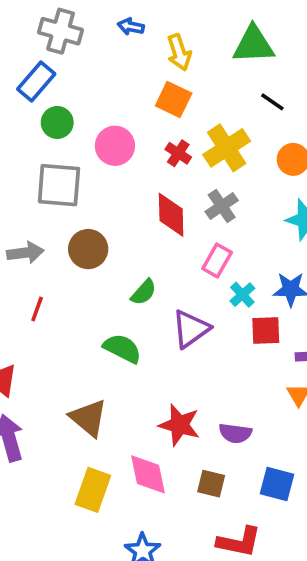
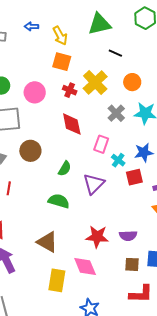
gray cross: (222, 206) -> (116, 113), moved
brown square: (211, 484) -> (132, 264), moved

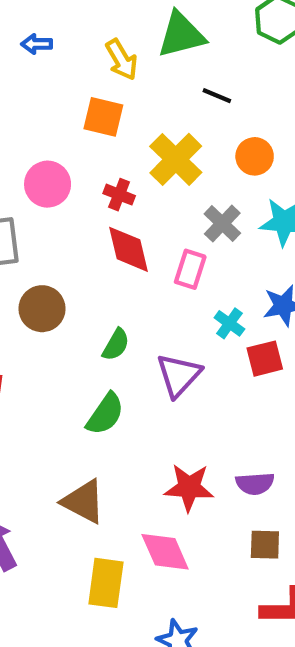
yellow arrow: (60, 36) -> (122, 60), moved
red cross: (70, 90) -> (119, 195), moved
pink rectangle: (101, 144) -> (190, 269), moved
green semicircle: (59, 201) -> (105, 414), turned 110

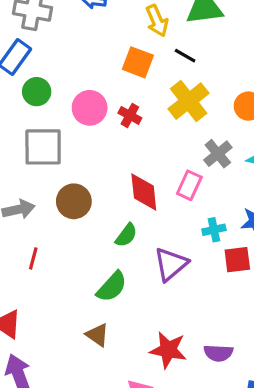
black line: (217, 96) -> (185, 56), moved
red cross: (119, 195) -> (130, 115), moved
red diamond: (128, 249) -> (144, 192), moved
cyan cross: (229, 323) -> (214, 230), turned 35
brown triangle: (83, 502) -> (97, 335), moved, size x0.7

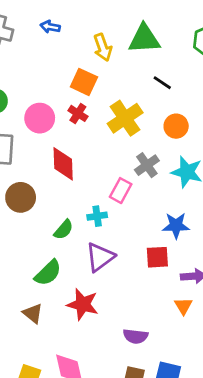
black line: (185, 56) -> (162, 83), moved
red cross: (130, 115) -> (78, 113), moved
red diamond: (144, 192) -> (63, 164), moved
cyan cross: (214, 230) -> (97, 216), moved
red star: (168, 350) -> (83, 304), moved

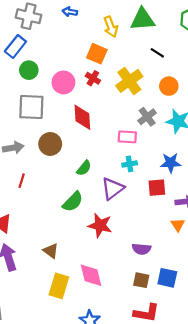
pink rectangle: (121, 191) -> (127, 137), turned 66
cyan cross: (97, 216) -> (130, 164), moved
brown triangle: (33, 313) -> (51, 251), moved

